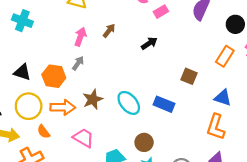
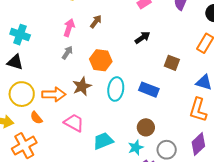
cyan cross: (22, 21) -> (20, 35), moved
black arrow: (149, 43) -> (142, 38), moved
orange hexagon: (54, 76) -> (101, 60), moved
cyan ellipse: (129, 103) -> (116, 89), turned 50
brown circle: (144, 142) -> (146, 127), moved

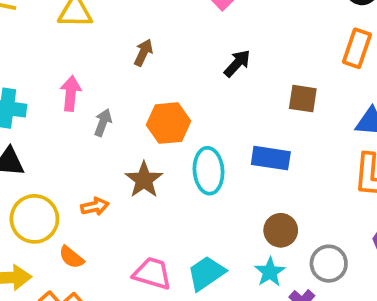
pink arrow: (69, 28) -> (71, 93), moved
orange arrow: (54, 94) -> (95, 206), size x0.6
pink trapezoid: (74, 123) -> (152, 273), moved

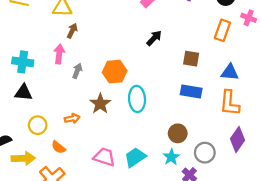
brown arrow: (143, 53) -> (72, 31), moved
blue rectangle: (271, 158) -> (191, 91), moved
yellow circle: (34, 219) -> (38, 125), size x0.7

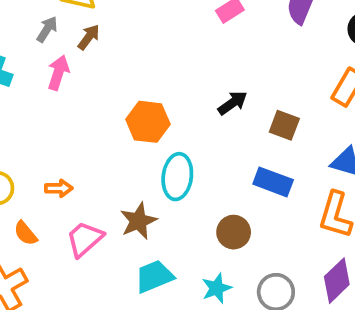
black arrow: (154, 38) -> (233, 103), moved
gray arrow: (77, 71) -> (47, 29), moved
brown star: (100, 104) -> (138, 221), moved
brown circle: (178, 133) -> (234, 232), moved
pink trapezoid: (104, 157) -> (85, 239), moved, turned -70

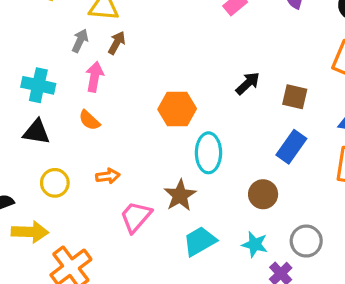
blue rectangle: (273, 182) -> (291, 147), turned -68
orange semicircle: (25, 233) -> (89, 120), moved
cyan star: (217, 288) -> (255, 244), turned -30

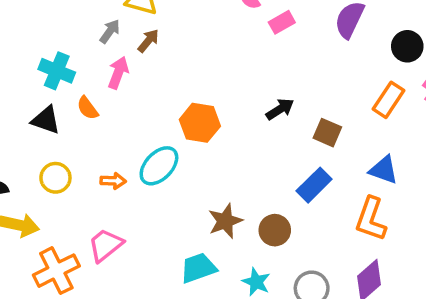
orange semicircle: (89, 120) -> (88, 108), moved
cyan ellipse: (208, 153) -> (159, 166), moved, turned 33
brown star: (180, 195) -> (225, 221), moved
pink trapezoid: (136, 217) -> (105, 245), moved

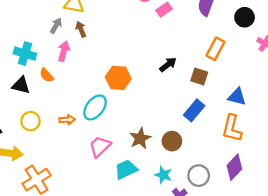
brown arrow: (148, 41) -> (81, 29), turned -56
orange rectangle: (388, 100) -> (216, 49), moved
pink trapezoid: (105, 245) -> (100, 146), moved

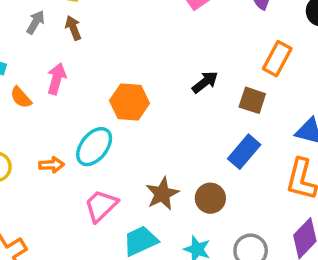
pink arrow: (64, 51) -> (57, 79), moved

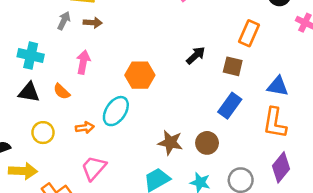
brown arrow: (73, 28) -> (93, 23), turned 120
orange semicircle: (21, 97) -> (62, 91), moved
brown star: (162, 194) -> (170, 143), turned -30
pink trapezoid: (101, 206) -> (94, 168), moved

